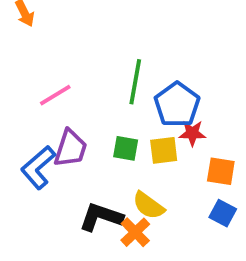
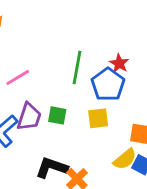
red star: (192, 133) -> (119, 63), moved, turned 30
green square: (126, 148) -> (57, 115), moved
yellow semicircle: (149, 206) -> (125, 159), moved, turned -75

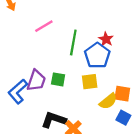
pink line: (18, 77) -> (44, 26), moved
yellow semicircle: (125, 159) -> (108, 101), moved

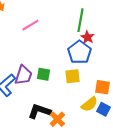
green line: (73, 42) -> (80, 20), moved
yellow semicircle: (108, 101) -> (89, 104), moved

